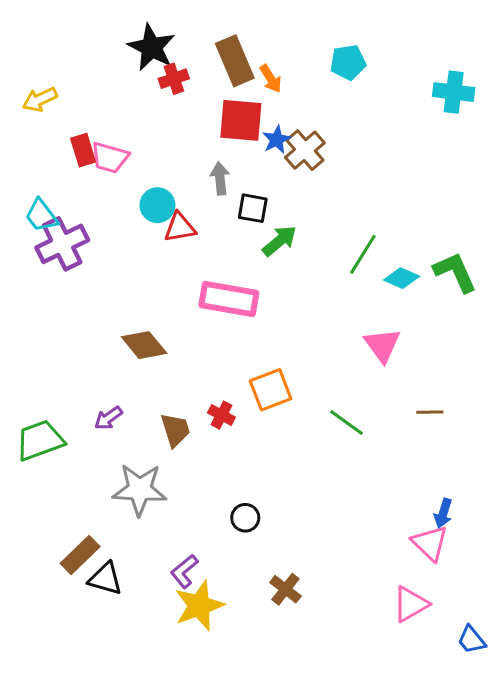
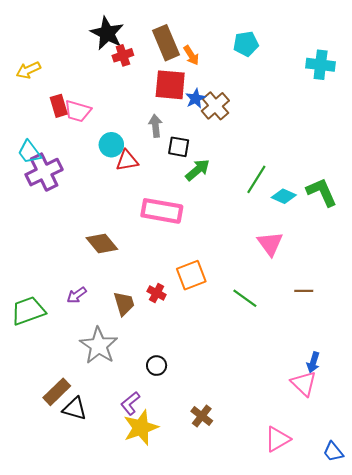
gray star: (140, 489) -> (99, 346), turned 30
black circle: (245, 518) -> (157, 366), moved
pink triangle: (411, 604) -> (277, 439), moved

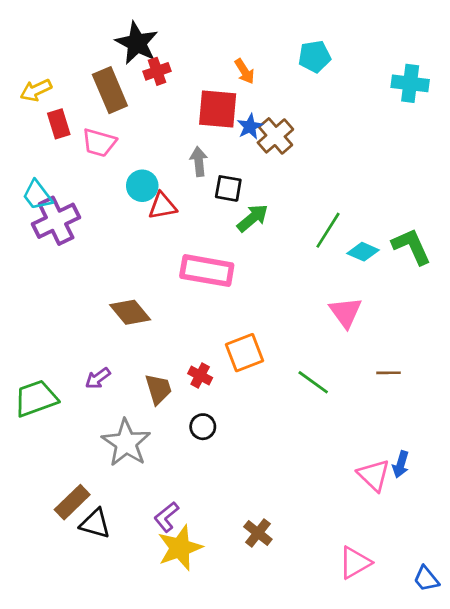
brown rectangle: (166, 43) -> (110, 90), moved
red rectangle: (59, 106) -> (59, 124), moved
black circle: (157, 366) -> (203, 427), moved
pink triangle: (304, 383) -> (374, 475), moved

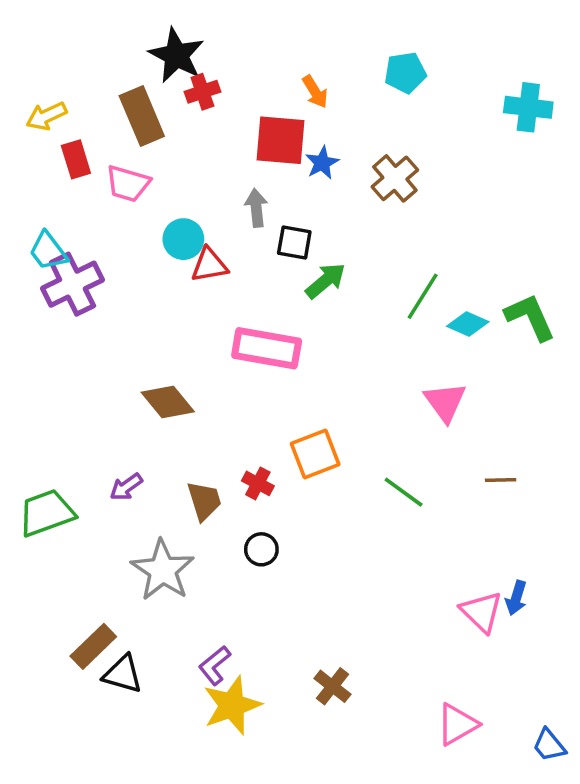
brown cross: (275, 136) -> (395, 178), moved

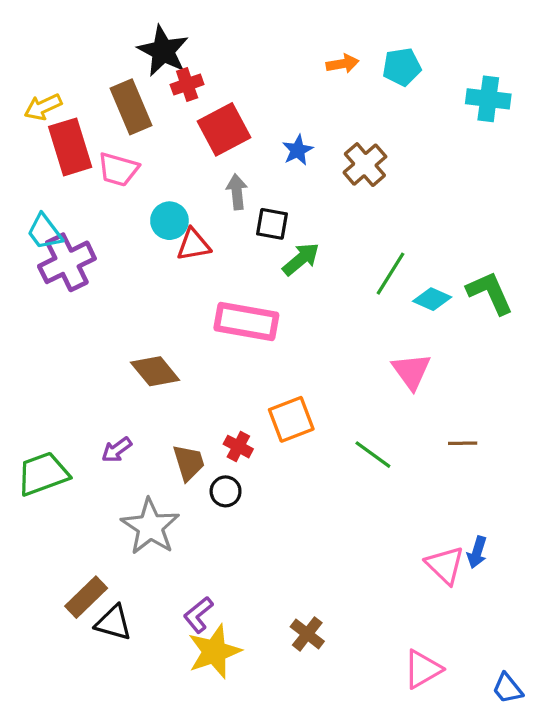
cyan pentagon: (405, 73) -> (402, 67), moved
orange arrow: (315, 92) -> (342, 64), moved, turned -68
red square: (280, 140) -> (224, 129), moved, turned -33
red rectangle: (76, 159) -> (70, 147), size x1.6
black circle: (261, 549) -> (226, 491), moved

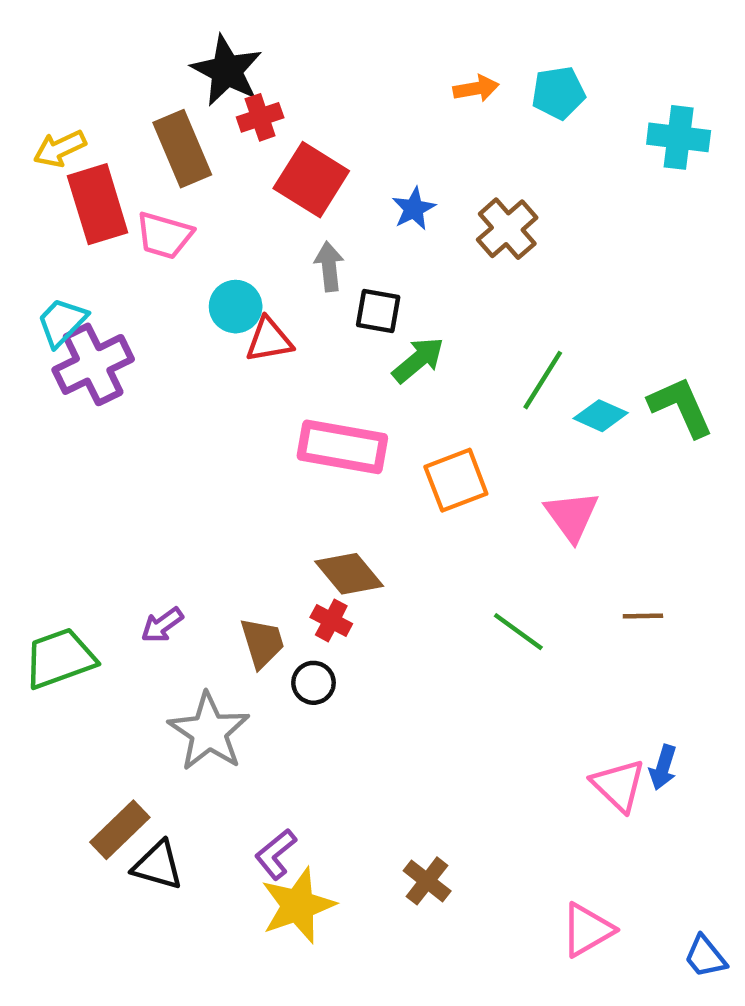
red square: (224, 129) -> (311, 180), turned -30
cyan trapezoid: (45, 232) -> (62, 322), turned 81
brown diamond: (155, 371) -> (349, 574), moved
orange square: (291, 419) -> (456, 480), moved

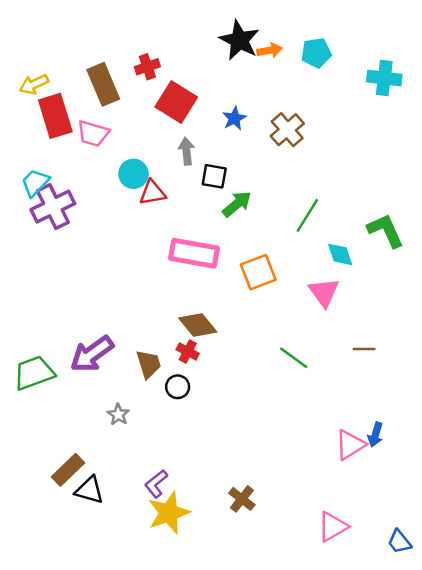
black star: (227, 71) -> (239, 40), moved
cyan diamond: (601, 416) -> (340, 254), moved, turned 48
purple arrow: (162, 625) -> (92, 354), size x1.8
gray star: (209, 732) -> (118, 415), size x0.5
pink triangle: (618, 785) -> (350, 445), turned 44

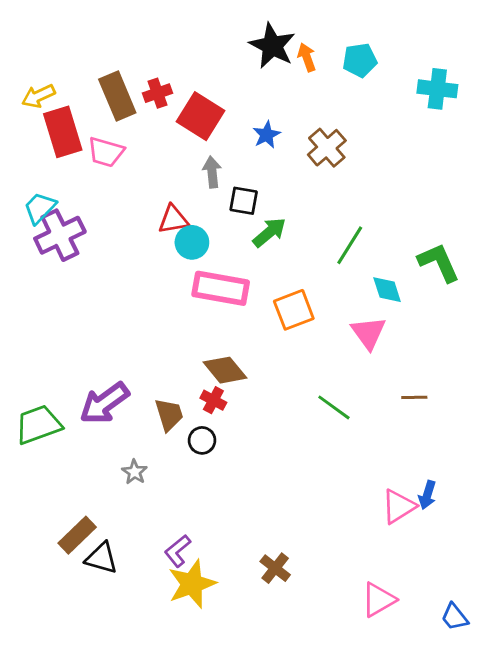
orange arrow: (270, 50) -> (307, 57), turned -100
red cross: (147, 67) -> (157, 93), moved
cyan circle: (133, 174) -> (192, 242), moved

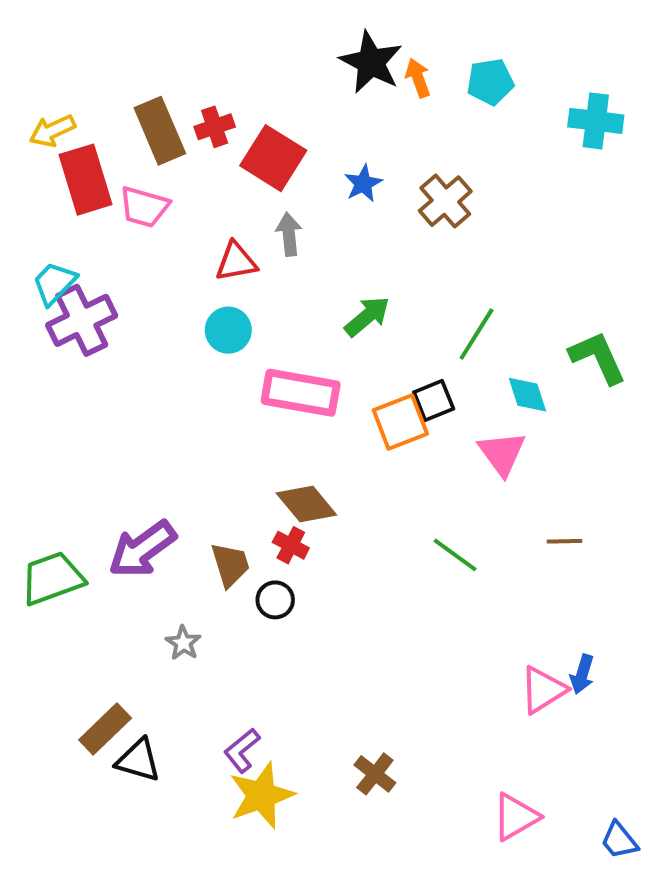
black square: (244, 201) -> (434, 400), moved, turned -32
red triangle: (173, 219) -> (236, 262), moved
cyan circle: (192, 242) -> (228, 330), moved

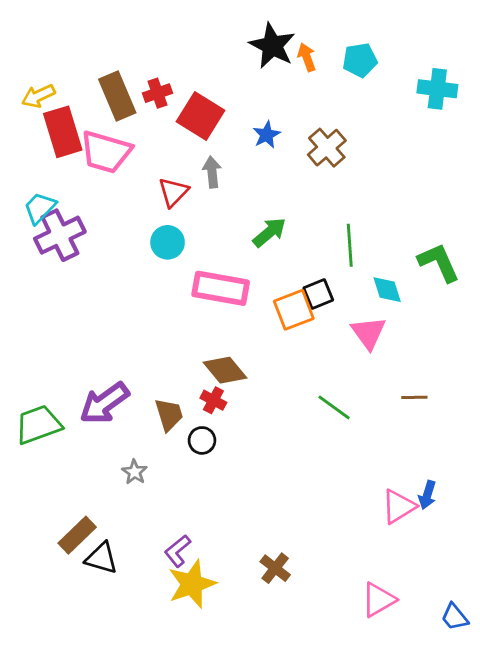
pink trapezoid: (144, 207) -> (106, 152), size x1.4
red triangle: (236, 262) -> (173, 192), turned -36
green line: (477, 334) -> (350, 245), turned -36

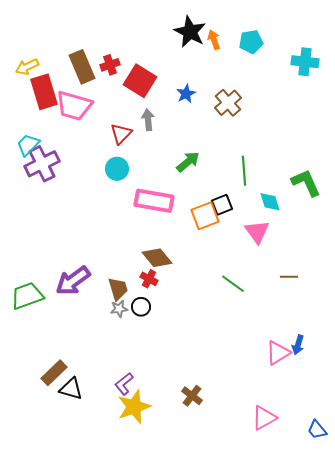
gray star: (135, 472) -> (119, 309), moved, turned 30

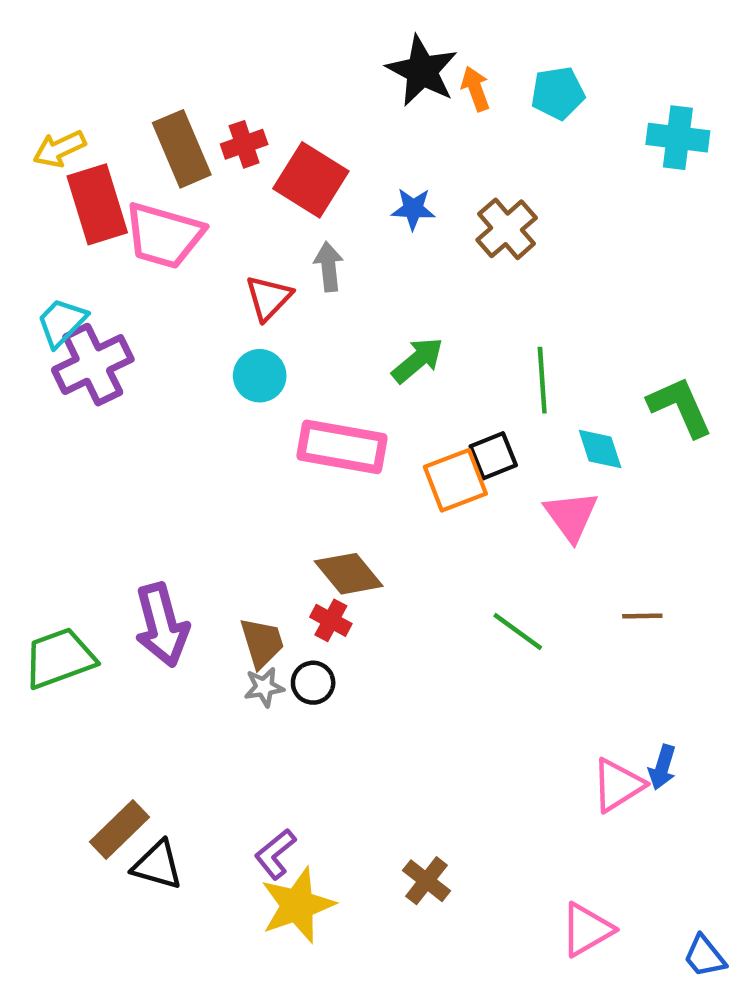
blue star: (186, 94) -> (413, 209), turned 30
purple arrow: (73, 281) -> (162, 625), turned -69

